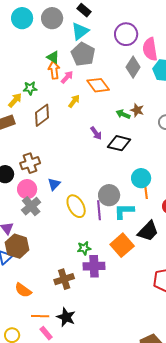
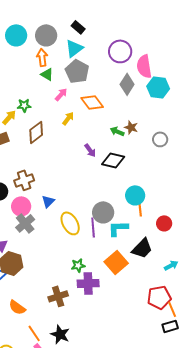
orange arrow: (54, 70) -> (42, 57), moved
orange line: (40, 316) -> (34, 333), turned 54

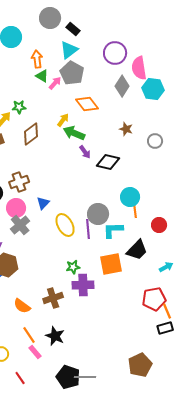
gray circle: (46, 35) -> (50, 18), moved
pink arrow: (61, 94) -> (55, 83), moved
green arrow: (117, 131) -> (74, 133), moved, size x1.5
orange square: (116, 262) -> (111, 264), turned 30
orange semicircle: (17, 307) -> (22, 306), moved

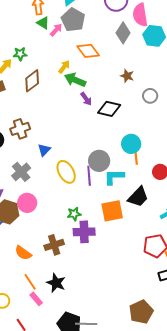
gray circle: (155, 141) -> (150, 96), moved
pink circle: (16, 208) -> (27, 203), moved

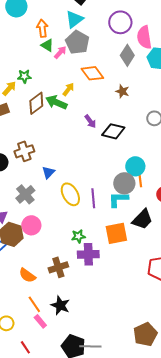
brown star: (127, 76) -> (122, 91), moved
green arrow: (75, 80) -> (56, 102), moved
gray circle: (99, 161) -> (124, 183), moved

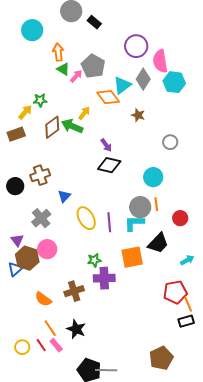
cyan triangle: (74, 19) -> (122, 85), moved
black diamond: (113, 131) -> (109, 165), moved
cyan circle: (135, 166) -> (153, 177), moved
red line: (25, 347) -> (41, 345), moved

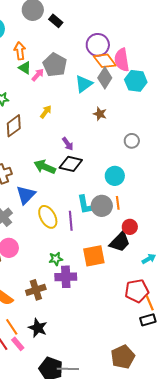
orange diamond: (108, 97) -> (105, 61), moved
green arrow: (72, 126) -> (45, 167), moved
blue triangle: (64, 196) -> (26, 195), size x1.5
red circle: (180, 218) -> (130, 227), moved
cyan L-shape: (134, 223) -> (86, 205), moved, turned -100

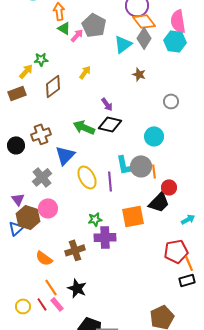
pink semicircle: (122, 60) -> (178, 21), moved
orange line: (118, 203) -> (154, 171), moved

